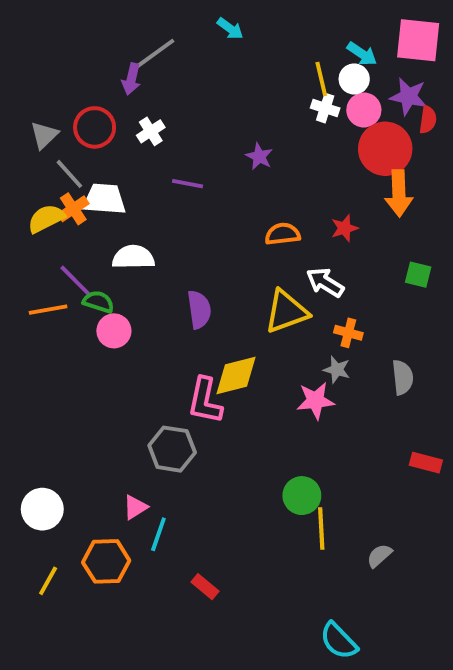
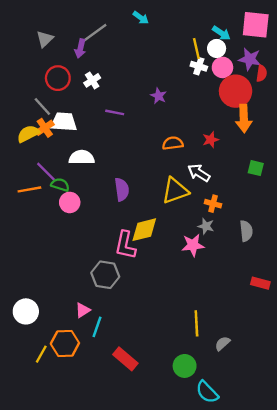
gray triangle: (44, 135) -> (45, 39), moved
green circle: (302, 496) -> (185, 366), moved
gray semicircle: (379, 556) -> (222, 343), moved
yellow line: (48, 581) -> (41, 354), moved
red rectangle: (205, 587) -> (125, 359), size x1.5

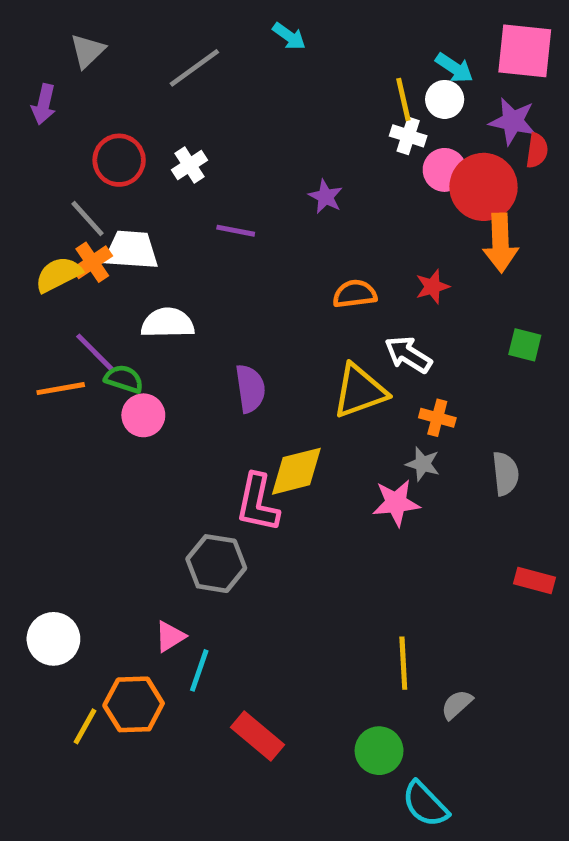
gray triangle: (45, 39) -> (87, 51), moved
purple arrow: (80, 48) -> (44, 104), moved
pink circle: (222, 67) -> (445, 170), moved

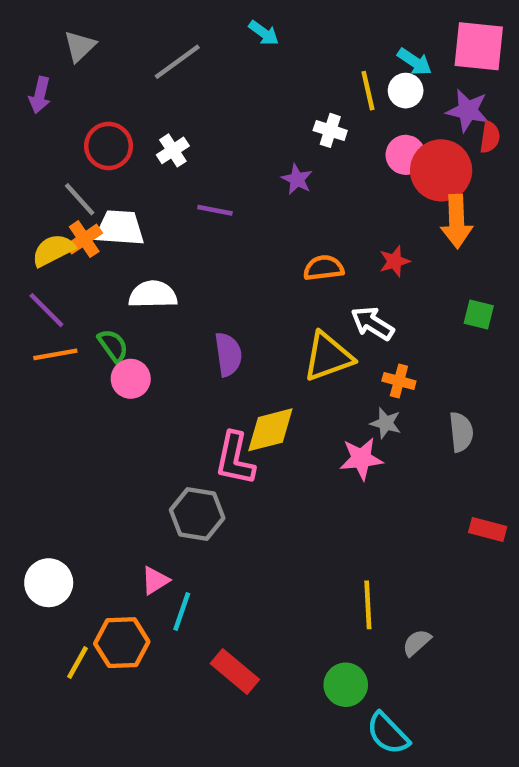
white cross: (408, 136) -> (330, 130), moved
purple line: (95, 352) -> (46, 310), moved
green semicircle: (124, 379) -> (113, 346), turned 36

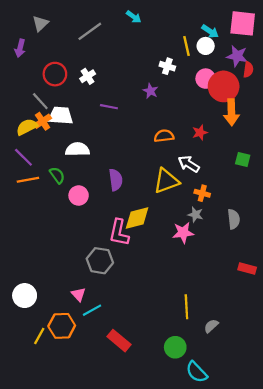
pink circle: (131, 379) -> (79, 195), moved
pink triangle: (155, 581) -> (79, 294), turned -40
cyan line: (182, 612) -> (92, 310), turned 42

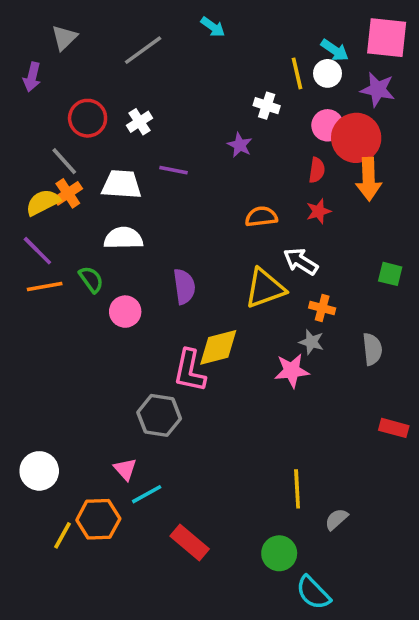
red semicircle: (248, 70) -> (317, 170), moved
white trapezoid: (61, 116) -> (122, 184), moved
green square: (243, 160) -> (390, 274), moved

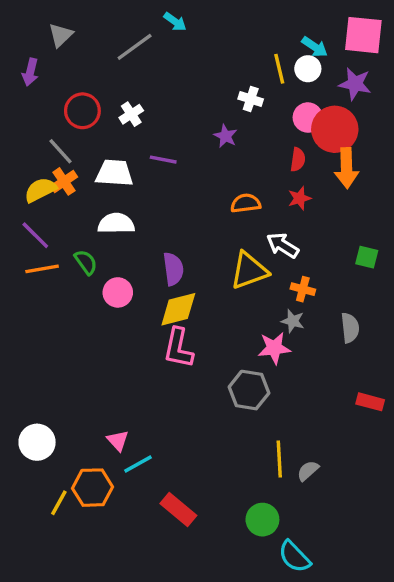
cyan arrow: (213, 27) -> (175, 22), moved
yellow diamond: (218, 347) -> (178, 309), moved
gray hexagon: (159, 415) -> (249, 390), moved
gray semicircle: (336, 519) -> (308, 471), moved

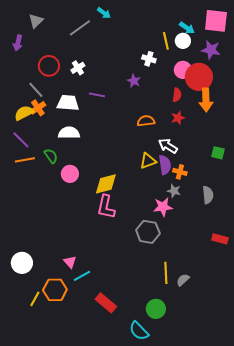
purple semicircle: (173, 269) -> (165, 165), moved
yellow triangle: (249, 271) -> (148, 161), size x0.7
cyan semicircle: (294, 557) -> (139, 331), moved

